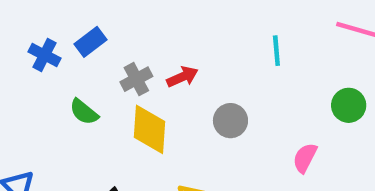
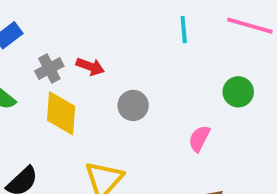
cyan line: (276, 51) -> (184, 30), moved
red arrow: (182, 77) -> (90, 67), turned 44

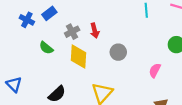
red arrow: (90, 67) -> (95, 31), turned 56

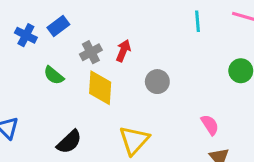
red arrow: (95, 31) -> (123, 51), turned -144
pink semicircle: (155, 70) -> (210, 125), moved, turned 120

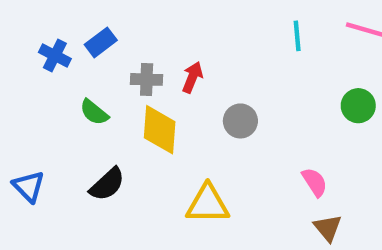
gray cross: (91, 52) -> (147, 79), turned 30
yellow triangle: (134, 140) -> (208, 204), turned 48
black semicircle: (69, 142) -> (107, 184), moved

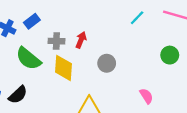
cyan line: (297, 36) -> (137, 18), turned 49
green semicircle: (94, 112) -> (28, 59), size x1.6
black semicircle: (107, 184) -> (18, 95), moved

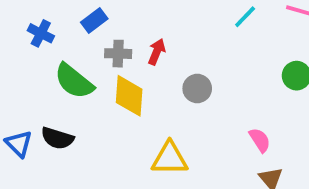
blue rectangle: (32, 21) -> (94, 20), moved
black semicircle: (18, 95) -> (57, 138), turned 60

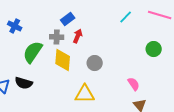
blue rectangle: (94, 20) -> (68, 19), moved
green semicircle: (74, 81) -> (33, 52), turned 85
gray circle: (197, 89) -> (95, 63), moved

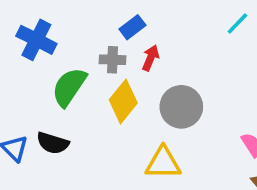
blue cross: (15, 26) -> (36, 40), size x1.5
yellow diamond: (63, 60) -> (123, 101), turned 35
gray circle: (95, 63) -> (181, 107), size x1.5

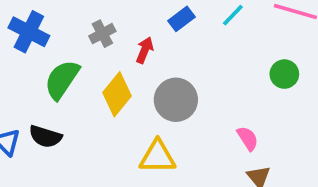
blue rectangle: (132, 27) -> (181, 19), moved
gray cross: (112, 60) -> (102, 34), moved, turned -30

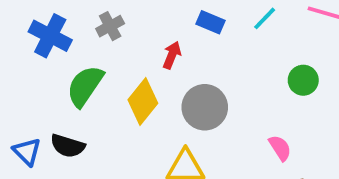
blue rectangle: (181, 19) -> (211, 22), turned 60
gray cross: (102, 34) -> (110, 26), moved
green circle: (284, 74) -> (303, 80), moved

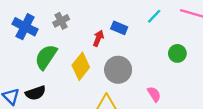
blue rectangle: (211, 22) -> (119, 28), moved
black semicircle: (68, 146) -> (35, 93), turned -36
pink semicircle: (280, 148) -> (154, 94), moved

